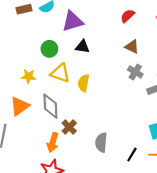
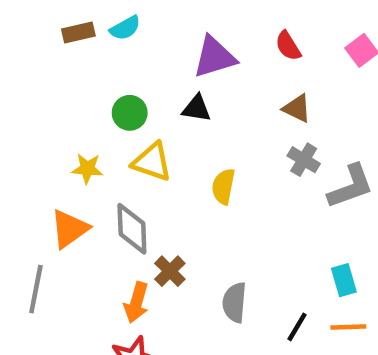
red semicircle: (128, 16) -> (288, 46), turned -80
purple triangle: (73, 21) -> (214, 57), moved
yellow semicircle: (84, 83) -> (223, 186), moved

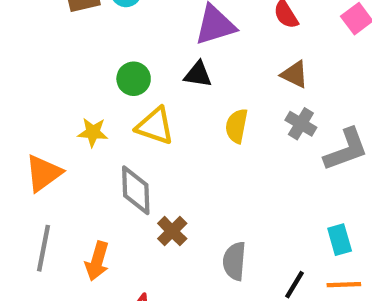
yellow semicircle: (223, 186) -> (237, 126), moved
orange triangle: (69, 229) -> (43, 173), moved
orange arrow: (136, 302) -> (97, 261), moved

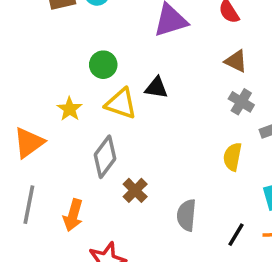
black triangle: (198, 74) -> (156, 88), moved
yellow semicircle: (237, 126) -> (232, 157), moved
yellow star: (93, 132) -> (70, 109), turned 30
gray diamond: (136, 190) -> (105, 157), turned 39

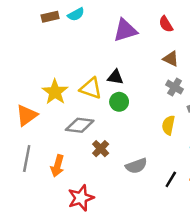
green circle: (103, 65) -> (119, 102), moved
yellow star: (70, 109) -> (55, 92), size x1.5
gray diamond: (105, 157) -> (80, 125), turned 60
gray semicircle: (186, 215) -> (136, 166), turned -115

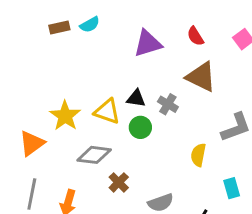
brown triangle: (171, 59) -> (201, 77), size x1.6
gray cross: (175, 87) -> (168, 104), moved

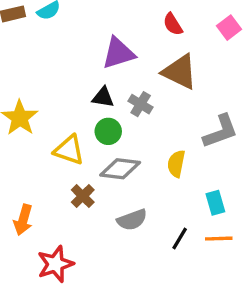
purple triangle: (148, 43) -> (118, 53), moved
yellow triangle: (107, 111) -> (69, 150), moved
gray diamond: (94, 155) -> (120, 169), moved

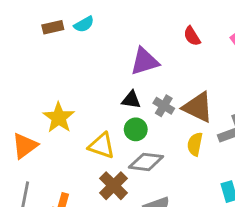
brown triangle: (180, 72) -> (198, 107), moved
yellow semicircle: (176, 164) -> (195, 144), moved
brown cross: (83, 196) -> (114, 186), size x1.4

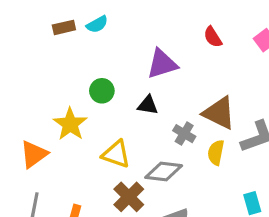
gray cross: (164, 106) -> (184, 134), moved
green circle: (136, 129) -> (102, 91), moved

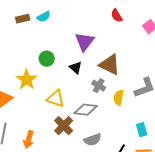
red semicircle: (213, 37) -> (117, 16), moved
purple triangle: (162, 64) -> (85, 42), turned -35
black triangle: (148, 105) -> (76, 68), turned 32
brown triangle: (219, 113) -> (110, 65), moved

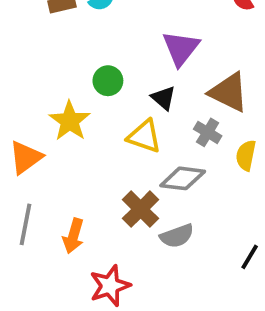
yellow triangle: (56, 99) -> (144, 136), moved
gray semicircle: (93, 140) -> (177, 236), moved

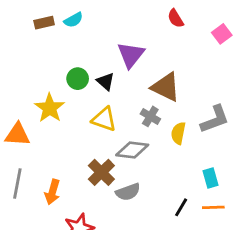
black triangle: (163, 98) -> (106, 81), moved
orange triangle: (26, 157) -> (17, 135), turned 40

